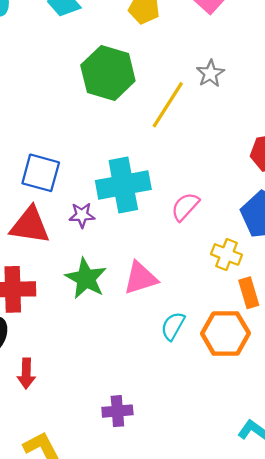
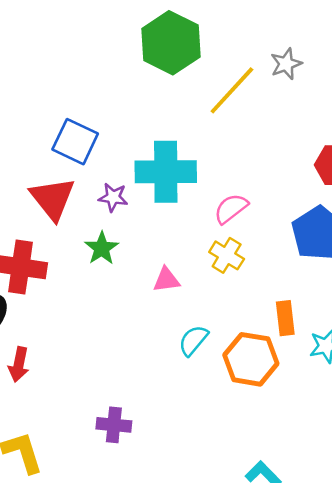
red triangle: (30, 225) -> (53, 199), turned 33
yellow cross: (227, 254) -> (227, 255), moved
green star: (86, 278) -> (102, 248), moved, size x0.7
pink triangle: (140, 278) -> (166, 280), size x0.7

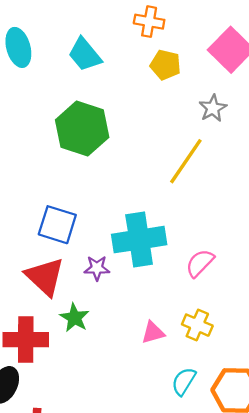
green hexagon: (171, 43) -> (82, 129), moved
gray star: (286, 64) -> (213, 108), moved
green star: (102, 248) -> (75, 318), moved
yellow cross: (227, 255) -> (197, 325), moved

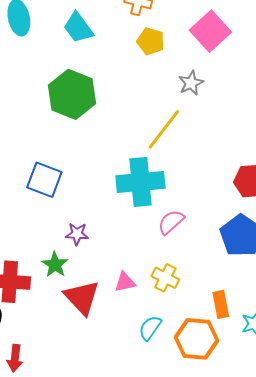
cyan cross: (139, 240) -> (140, 182), moved
purple star: (97, 268) -> (77, 234), moved
red triangle: (45, 277) -> (82, 297), moved

